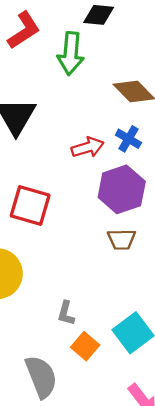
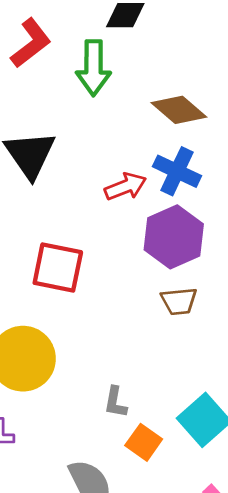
blue cross: (128, 139) -> (177, 171), size x1.4

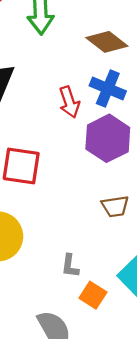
red arrow: (126, 187) -> (69, 102), turned 96
brown trapezoid: (179, 301) -> (115, 206), moved

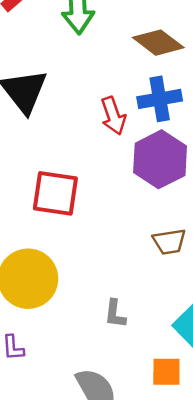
blue cross: (108, 88) -> (160, 99), turned -32
orange square: (93, 295) -> (166, 372), moved, turned -32

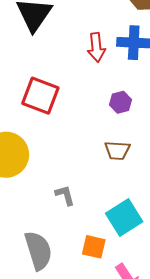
purple hexagon: (160, 159) -> (120, 102), moved, size x0.5
gray L-shape: (115, 314) -> (65, 195), turned 145

